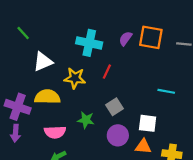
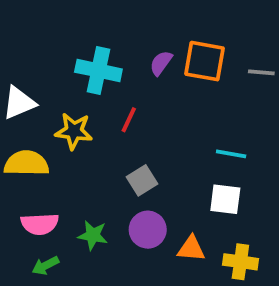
green star: (86, 120) -> (93, 235), moved
white square: (148, 123) -> (225, 199), moved

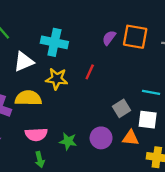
cyan cross: (98, 71) -> (54, 42), moved
gray square: (142, 180) -> (122, 108), moved
orange triangle: (191, 249) -> (131, 138), moved
green arrow: (45, 266) -> (40, 159), turned -77

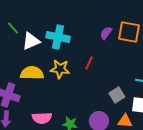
white triangle: (24, 62) -> (31, 41), moved
yellow semicircle: (28, 98) -> (32, 73), moved

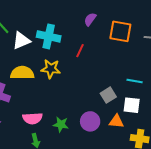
purple semicircle: (106, 33) -> (90, 19), moved
red line: (89, 63) -> (80, 51), moved

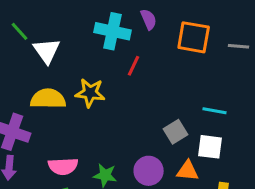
purple semicircle: (90, 19) -> (149, 19), turned 120
cyan cross: (49, 36) -> (113, 31), moved
white triangle: (21, 41) -> (47, 51), turned -42

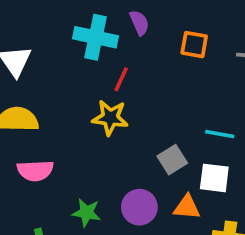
orange square: (194, 37) -> (194, 45), size x0.7
yellow star: (90, 93) -> (110, 118), moved
pink semicircle: (63, 166) -> (35, 171), moved

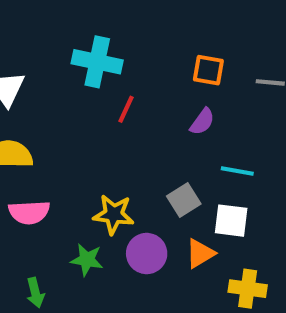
purple semicircle: (139, 23) -> (202, 122), moved, turned 60
yellow star: (110, 118) -> (114, 214), moved
orange triangle: (187, 207) -> (200, 254), turned -36

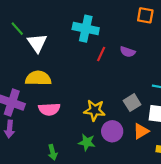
orange square: (208, 70) -> (145, 15), moved
purple semicircle: (202, 122) -> (128, 52), moved, turned 72
green star: (87, 260) -> (87, 142), moved

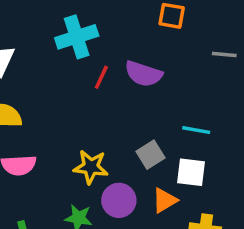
cyan cross: (86, 29) -> (77, 37), turned -30
purple semicircle: (128, 52) -> (143, 74), size x1.5

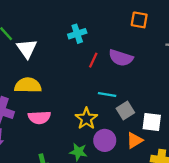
cyan cross: (77, 37) -> (77, 34), size x0.7
cyan line: (196, 130) -> (107, 94), moved
yellow star: (91, 167) -> (86, 119), turned 30

